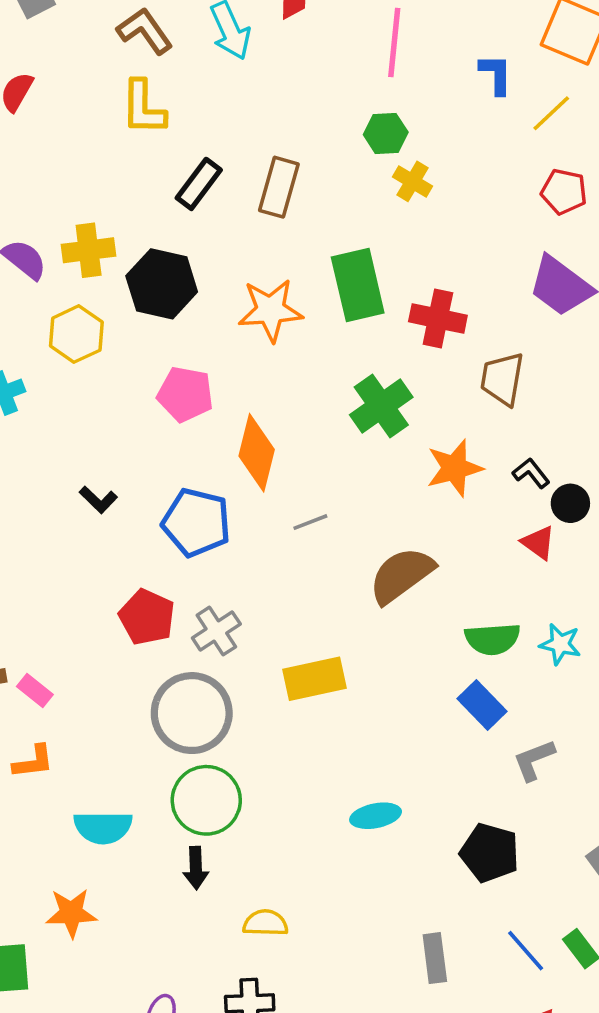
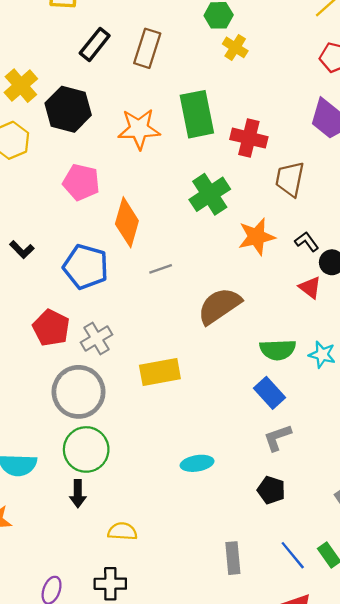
yellow cross: (89, 250) -> (21, 86), turned -36
gray L-shape: (534, 760) -> (277, 438), moved
black pentagon: (490, 853) -> (271, 490), size x0.7

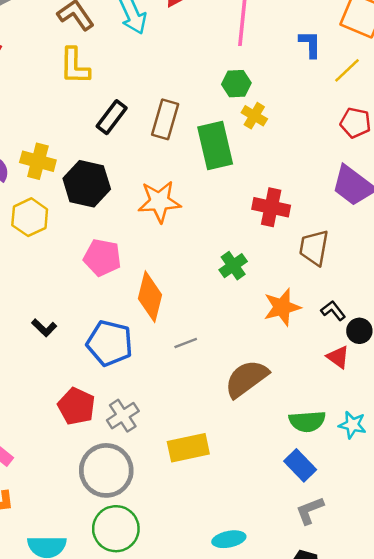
yellow cross: (21, 86) -> (38, 161), turned -32
green rectangle: (197, 114) -> (215, 146), moved
green cross: (210, 194) -> (233, 266), size x0.7

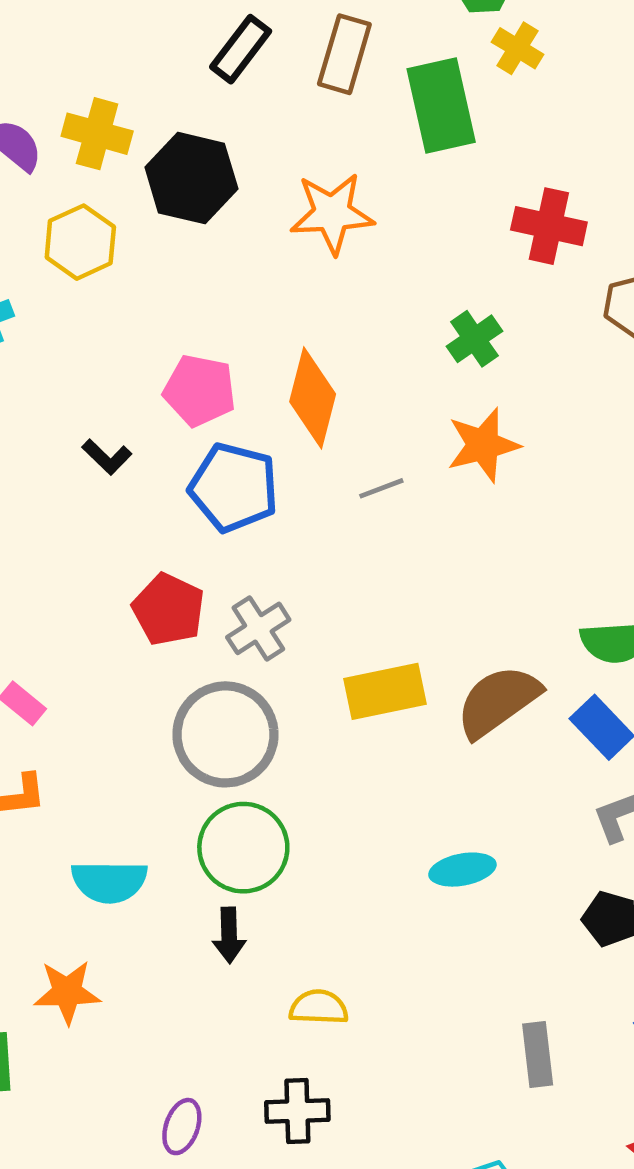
pink pentagon: (102, 258) -> (200, 390), moved
orange star: (282, 307) -> (483, 445), moved
brown semicircle: (246, 379) -> (498, 701), moved

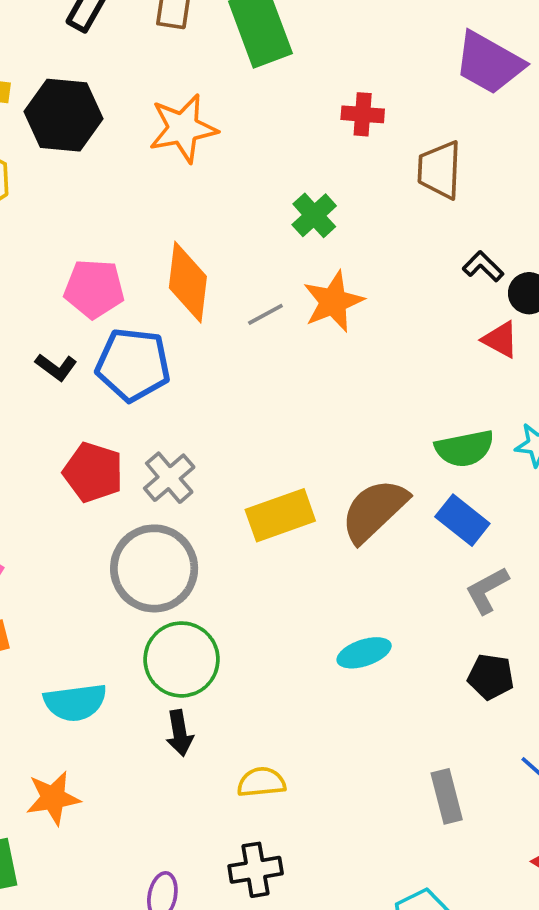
red cross: (549, 226) -> (363, 114), size x0.7
black L-shape: (107, 457) -> (56, 367), moved
gray line: (381, 488) -> (265, 314), moved

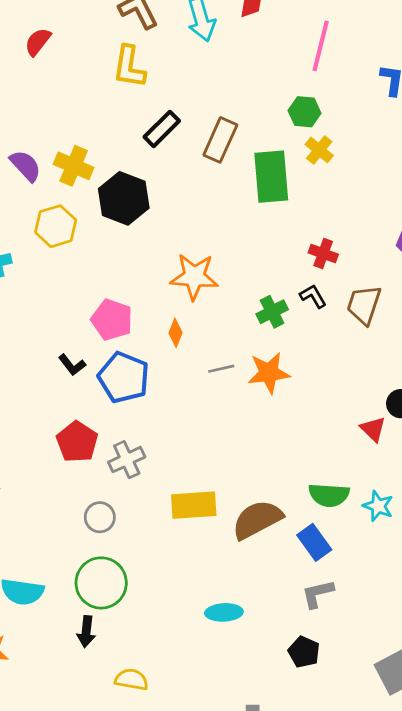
orange star: (183, 128) -> (194, 277), moved
black L-shape: (483, 266) -> (313, 296), moved
orange diamond: (188, 282) -> (176, 333), size x0.5
gray circle: (154, 568) -> (100, 517), size x0.5

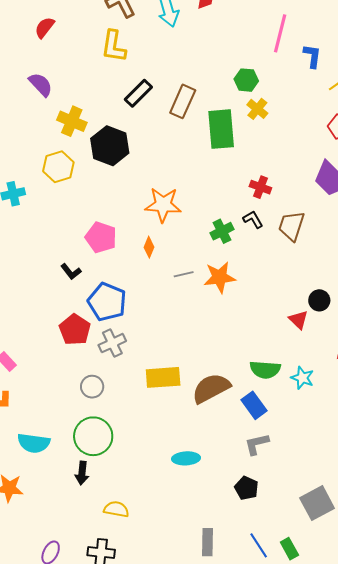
pink line: (321, 46) -> (280, 33), moved
purple semicircle: (25, 166) -> (41, 85), moved
blue pentagon: (124, 378) -> (107, 302), moved

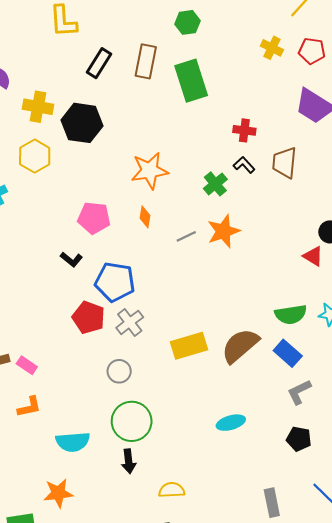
green hexagon: (246, 80) -> (187, 22), moved
yellow cross: (257, 109) -> (272, 48), moved

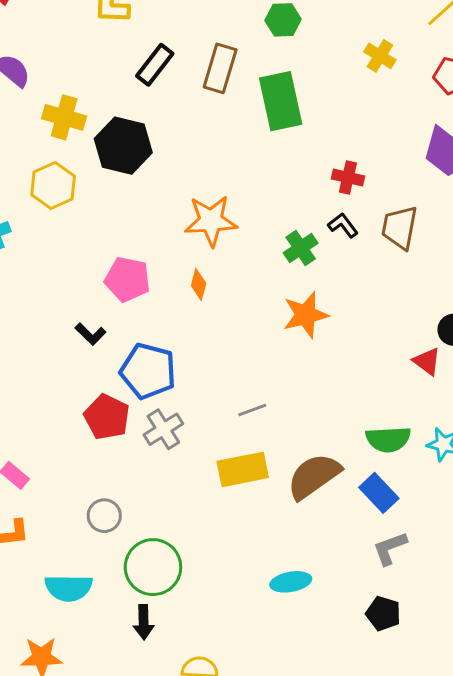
yellow cross: (272, 48) -> (380, 56), moved
gray line: (186, 236) -> (252, 410), moved
gray circle: (119, 371) -> (104, 516), moved

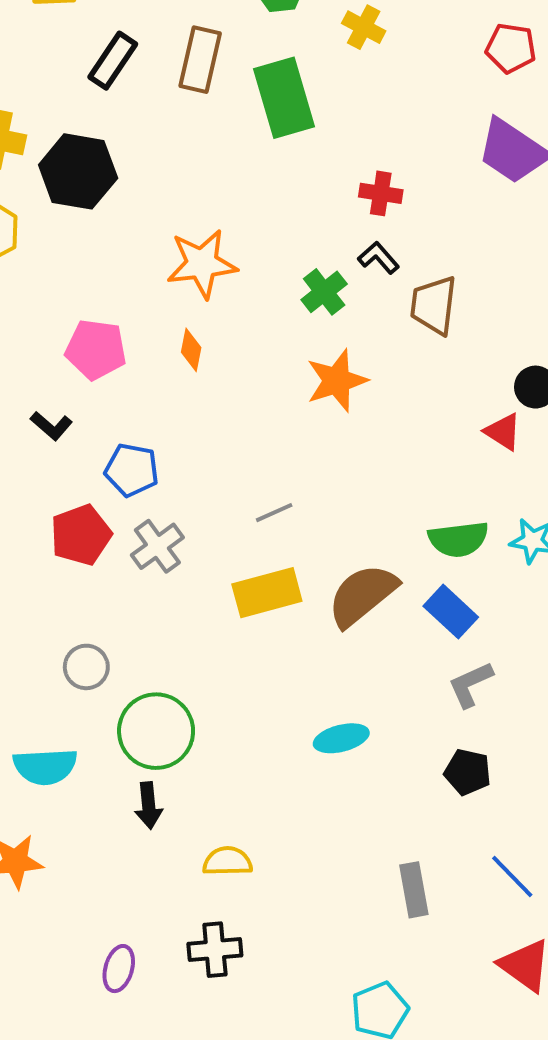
yellow cross: (380, 56) -> (364, 27), moved
brown trapezoid: (400, 227) -> (434, 305), moved
blue pentagon: (148, 371) -> (132, 470), size x0.7
red pentagon: (107, 417) -> (81, 535), turned 30

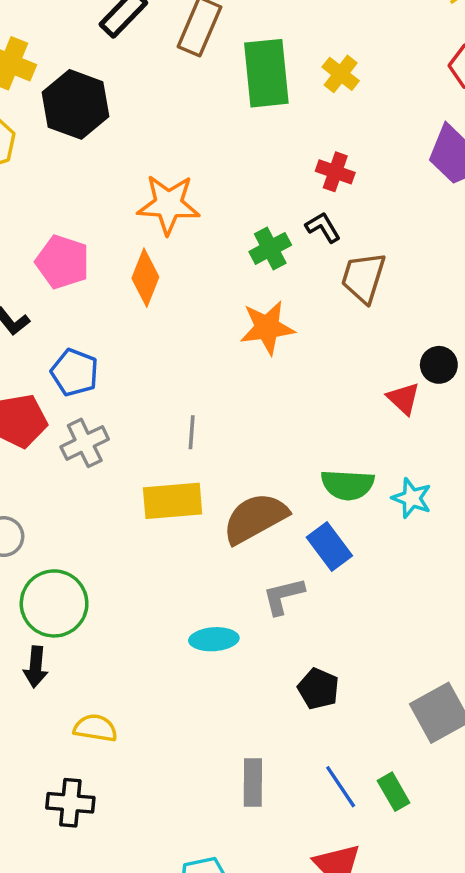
yellow cross: (364, 27) -> (341, 74), moved
orange diamond: (191, 350) -> (145, 278), size x1.5
gray line: (274, 513) -> (192, 432), turned -72
gray L-shape: (470, 684) -> (283, 596), moved

